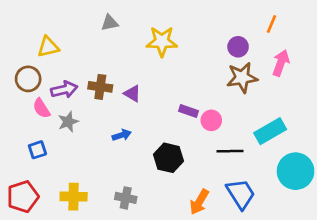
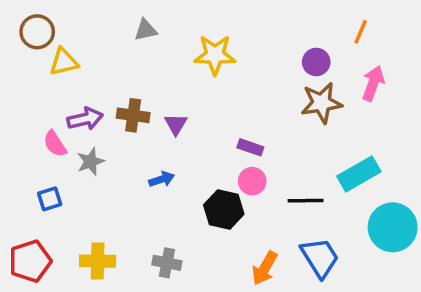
brown circle: (28, 79) -> (37, 32), moved
purple triangle: (132, 94) -> (176, 124), turned 30
pink circle: (211, 120) -> (252, 181), moved

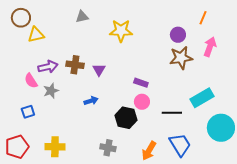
gray cross: (167, 263) -> (108, 148), moved

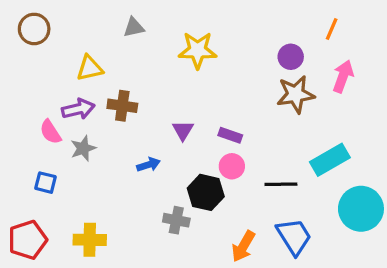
yellow triangle: (36, 35) -> (90, 68), moved
purple triangle: (99, 70) -> (183, 130), moved
blue square: (28, 112) -> (46, 183), turned 32
gray cross: (108, 148) -> (176, 220), moved

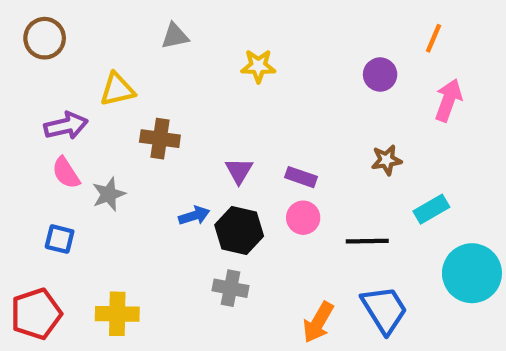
yellow star: (198, 50) -> (258, 66), size x0.7
brown star: (296, 94) -> (386, 160), moved, size x0.6
purple arrow: (78, 109) -> (66, 126), moved
cyan rectangle: (330, 160) -> (431, 209), size x0.7
black hexagon: (206, 192) -> (239, 231), moved

